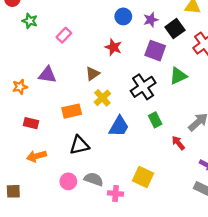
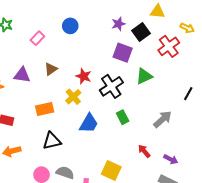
blue circle: (123, 16) -> (70, 26), moved
red star: (113, 47) -> (84, 76), moved
brown triangle: (92, 74) -> (51, 69), moved
red arrow: (178, 143) -> (144, 151), moved

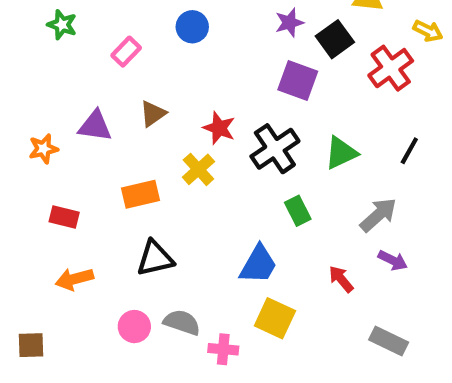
green triangle: (144, 76) -> (341, 153), moved
black line: (188, 94) -> (409, 151), moved
blue trapezoid: (89, 123) -> (258, 264), moved
purple arrow: (171, 159) -> (393, 260), moved

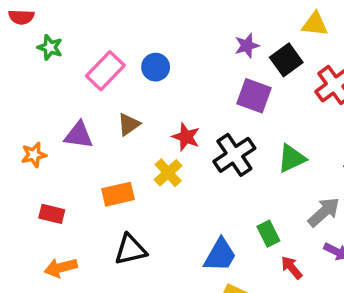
blue circle: (192, 27) -> (156, 67), moved
pink rectangle: (126, 52) -> (105, 71), size x1.5
green rectangle: (298, 211) -> (268, 234), moved

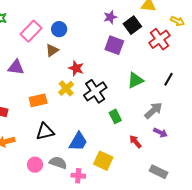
brown triangle: (129, 124) -> (52, 50), moved
black cross: (234, 155) -> (95, 91), moved
green rectangle: (268, 234) -> (115, 116), moved
blue trapezoid: (220, 255) -> (78, 142), moved

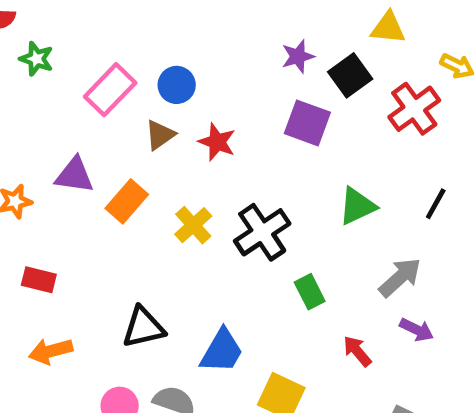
red star: (76, 68) -> (217, 142), moved
orange rectangle: (38, 100) -> (127, 201), moved, turned -36

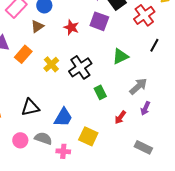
red star: (217, 142) -> (71, 27), moved
black line: (436, 204) -> (154, 45), moved
purple arrow: (417, 330) -> (145, 108), turned 88
red arrow: (357, 351) -> (120, 117), turned -104

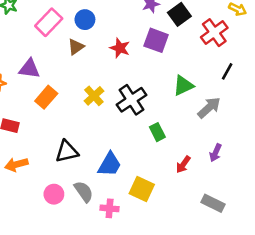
orange rectangle: (23, 54) -> (46, 97), moved
gray arrow: (138, 86) -> (209, 108), moved
gray semicircle: (43, 138) -> (84, 192), turned 36

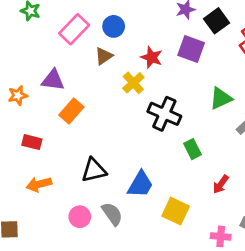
yellow cross: (94, 96) -> (133, 83), moved
black cross: (131, 100) -> (164, 114), turned -32
pink cross: (110, 208) -> (221, 236), moved

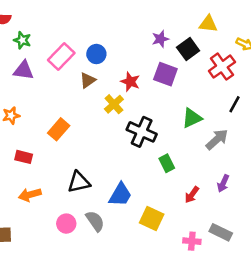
purple triangle: (53, 80) -> (24, 70), moved

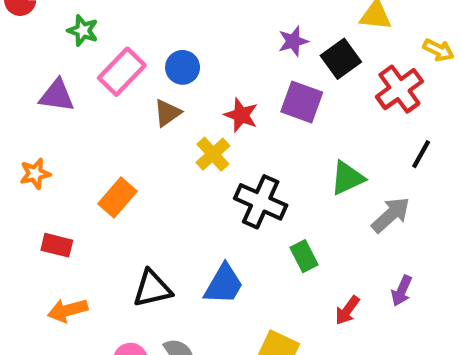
green star: (22, 40) -> (83, 31), moved
blue trapezoid: (120, 195) -> (224, 284), moved

